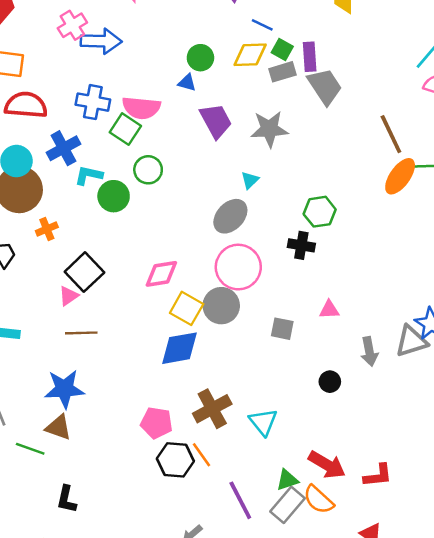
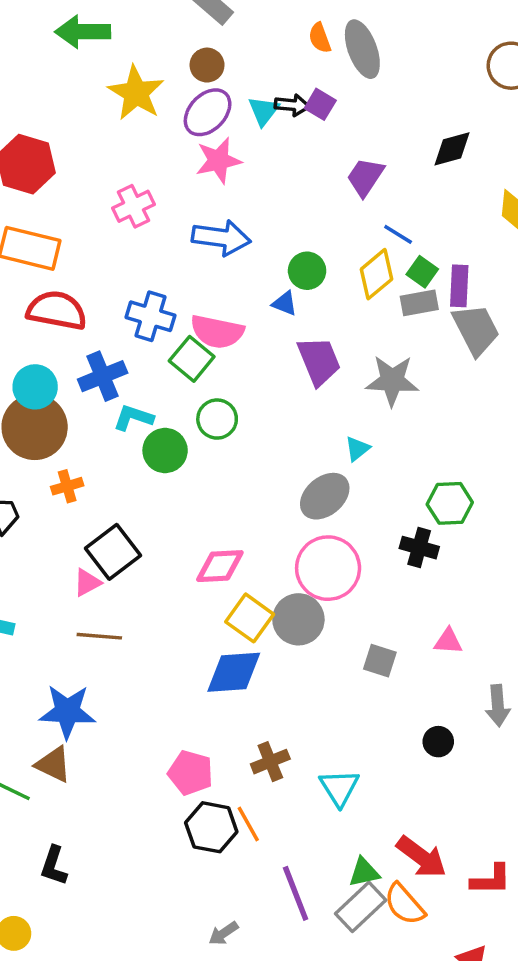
blue arrow: (101, 41) -> (221, 238), moved
yellow diamond: (250, 55) -> (377, 274), turned -44
brown cross: (212, 409) -> (270, 762), size x0.7

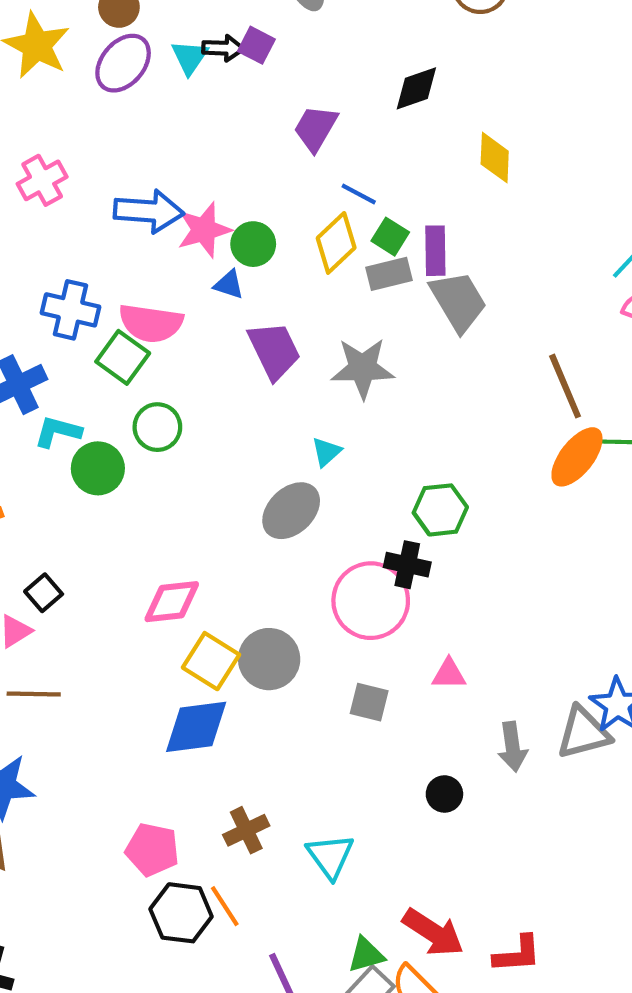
pink star: (218, 161) -> (204, 230), moved
black square: (113, 552) -> (44, 593), size x0.6
pink circle: (328, 568) -> (371, 601), moved

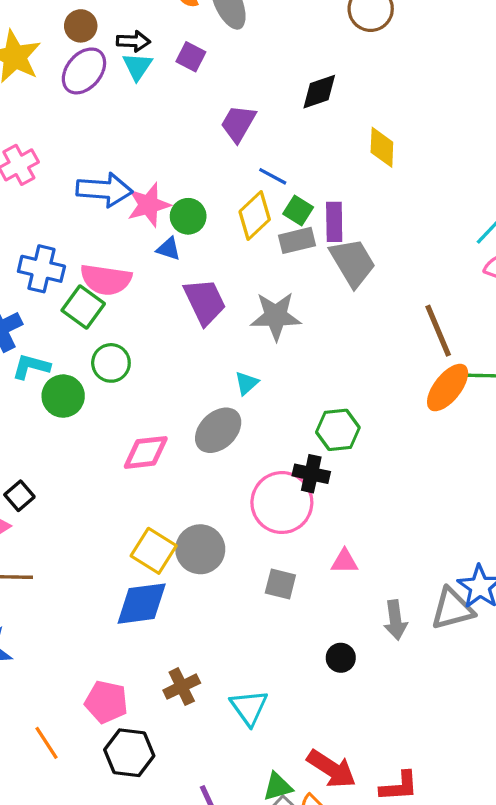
black arrow: (223, 48) -> (133, 41), moved
pink diamond: (172, 602) -> (146, 452), moved
orange line: (225, 906) -> (47, 743), moved

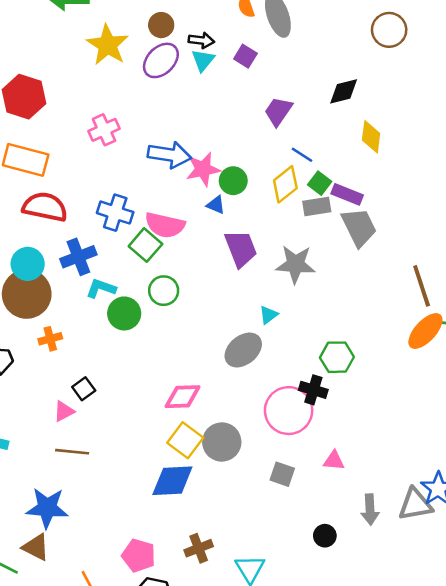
yellow diamond: (382, 147) -> (371, 137), moved
purple rectangle: (334, 222) -> (347, 194), turned -72
pink diamond: (146, 452) -> (183, 397), moved

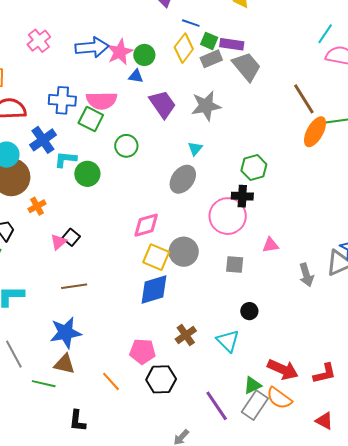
green circle: (164, 291) -> (126, 146), moved
pink triangle: (64, 411) -> (59, 242), moved
black circle: (325, 536) -> (249, 311), moved

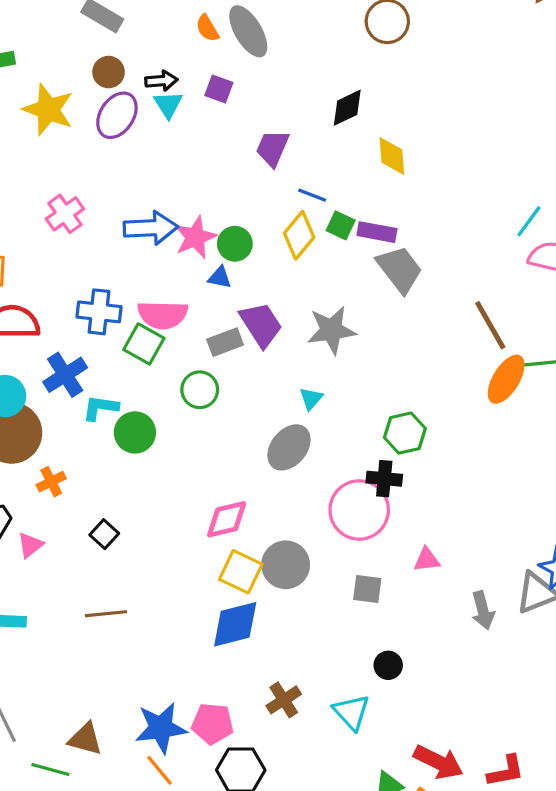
gray rectangle: (211, 59) -> (225, 342), moved
pink triangle: (59, 242) -> (30, 545), moved
blue star: (66, 333) -> (161, 728), moved

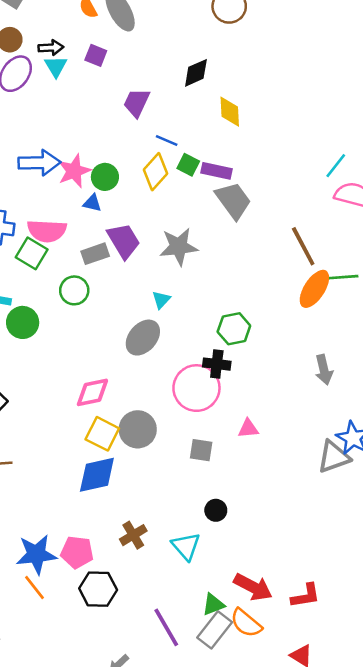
gray arrow: (483, 610) -> (324, 370), moved

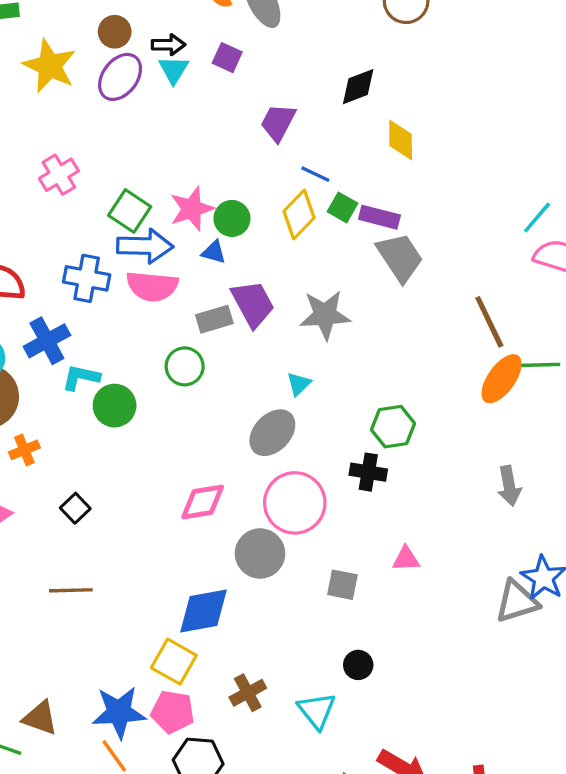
blue arrow: (39, 163) -> (145, 246), moved
green square: (32, 253) -> (130, 211), moved
pink circle: (196, 388) -> (295, 503), moved
yellow square: (102, 434) -> (174, 662), moved

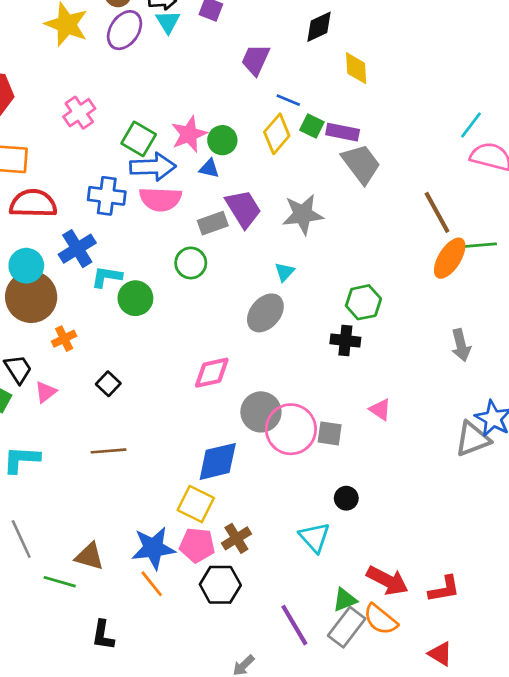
pink circle: (295, 503) -> (291, 429), moved
pink triangle: (406, 559) -> (380, 410), turned 40
brown cross: (248, 693) -> (236, 538), moved

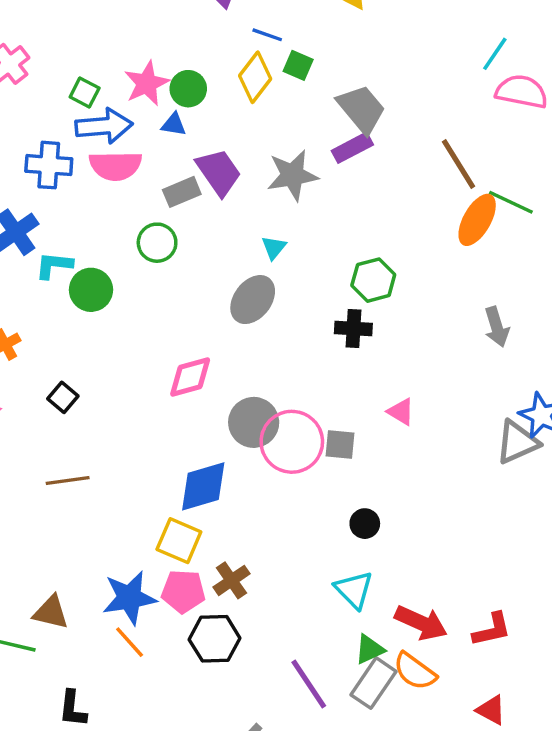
purple rectangle: (343, 132) -> (352, 148), moved, turned -36
green square: (139, 139) -> (85, 93), size x0.7
green line: (478, 245) -> (511, 202), turned 33
cyan triangle: (315, 537) -> (354, 590), moved

